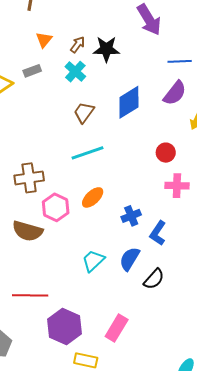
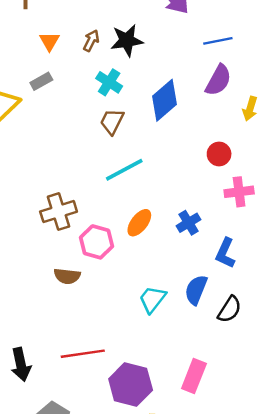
cyan cross: (75, 72) -> (109, 82), moved
blue cross: (131, 216) -> (189, 223), moved
brown semicircle: (28, 231) -> (67, 276), size x0.7

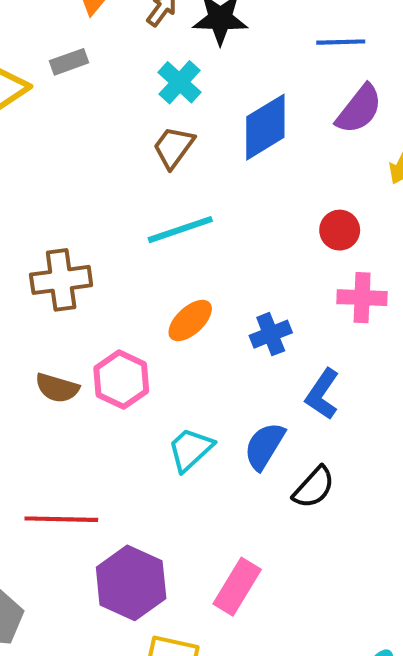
blue line: (218, 41) -> (341, 42), moved
pink hexagon: (96, 242) -> (121, 380), moved

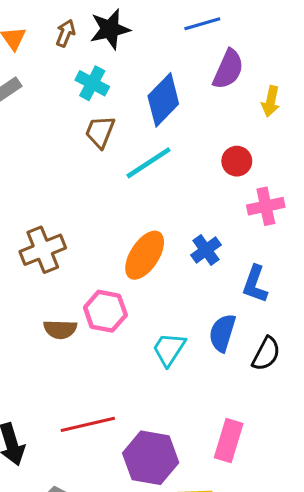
cyan line: (180, 230) -> (148, 163), moved
orange ellipse: (190, 321) -> (145, 255), size x1.4

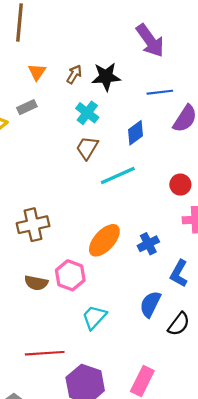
blue line: (202, 24) -> (160, 92), moved
blue diamond: (163, 100) -> (136, 133), size x0.7
cyan trapezoid: (169, 349) -> (94, 317), moved

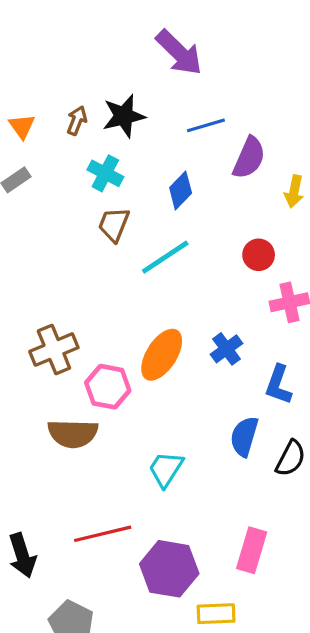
pink hexagon: (70, 275) -> (108, 387), moved
brown semicircle: (36, 283) -> (73, 434), size x1.4

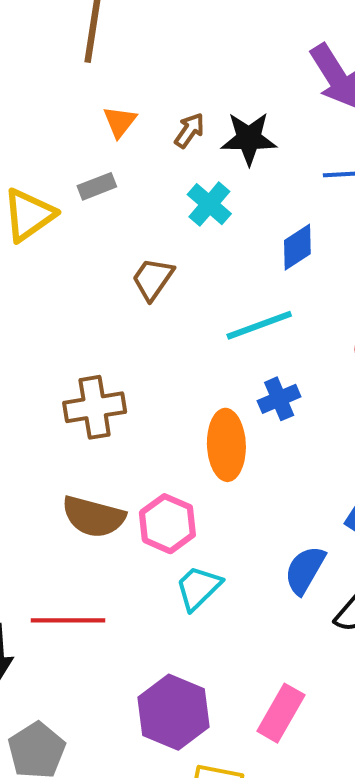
brown trapezoid: (114, 225) -> (153, 279), moved
blue cross: (226, 349) -> (279, 399), moved
orange ellipse: (162, 355) -> (226, 445), turned -48
pink hexagon: (108, 387) -> (167, 524), moved
red line: (103, 534) -> (68, 620), moved

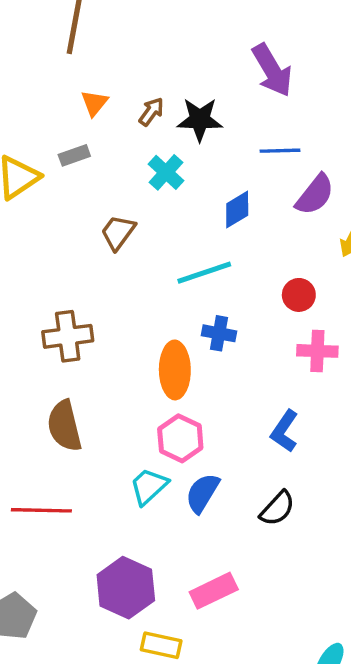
blue cross: (279, 399) -> (219, 333), turned 32
brown semicircle: (94, 517) -> (64, 426), turned 60
pink hexagon: (167, 524) -> (180, 438), moved
blue semicircle: (305, 570) -> (202, 493), moved
pink rectangle: (281, 713) -> (214, 591), turned 33

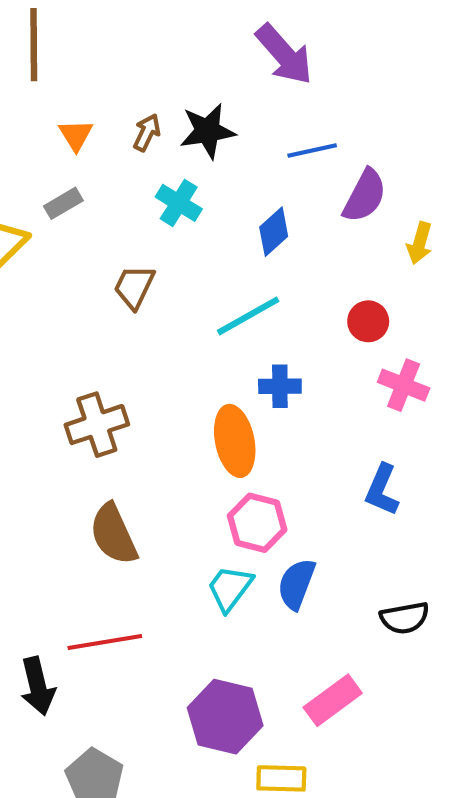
pink cross: (317, 351) -> (404, 385), turned 30
black semicircle: (277, 508) -> (405, 618), moved, turned 48

